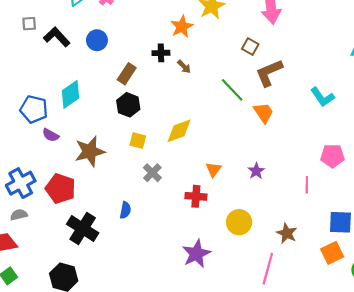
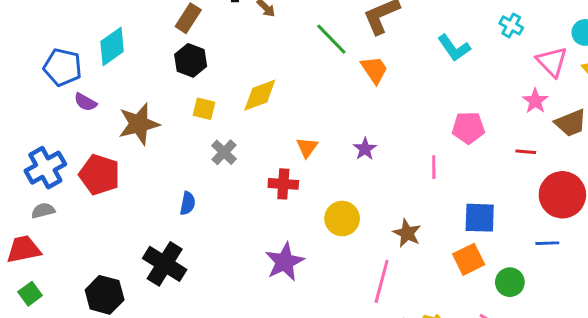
black cross: (83, 228) -> (165, 264), moved

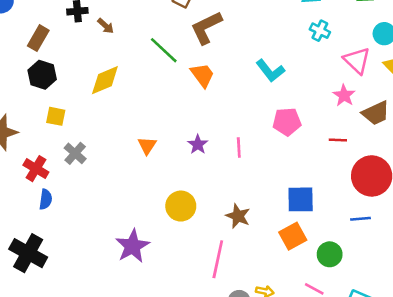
cyan L-shape: (454, 48) -> (270, 71), moved
yellow diamond: (260, 95) -> (105, 80), moved
pink line: (434, 167) -> (239, 148), moved
red cross: (283, 184) -> (36, 169), moved, turned 30

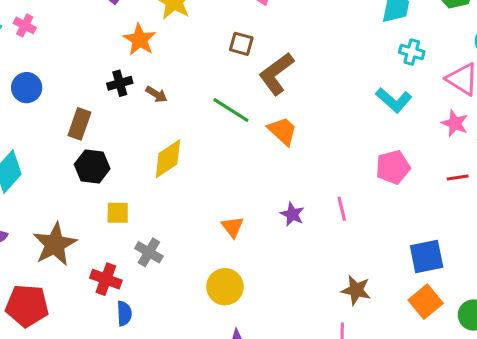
cyan L-shape: (270, 71) -> (394, 100), moved
yellow circle: (181, 206) -> (225, 287), moved

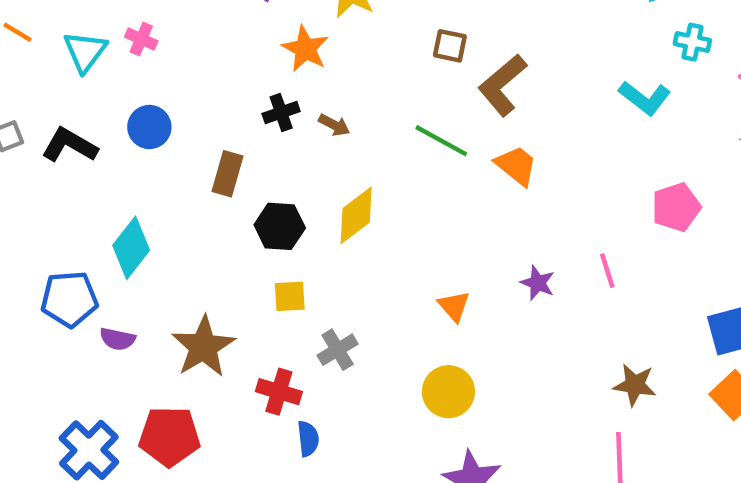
cyan L-shape: (394, 100) -> (645, 98), moved
black hexagon: (92, 166) -> (280, 226), moved
gray cross: (149, 252) -> (338, 350), turned 32

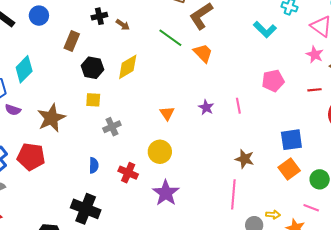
red cross: (279, 392) -> (128, 173), moved

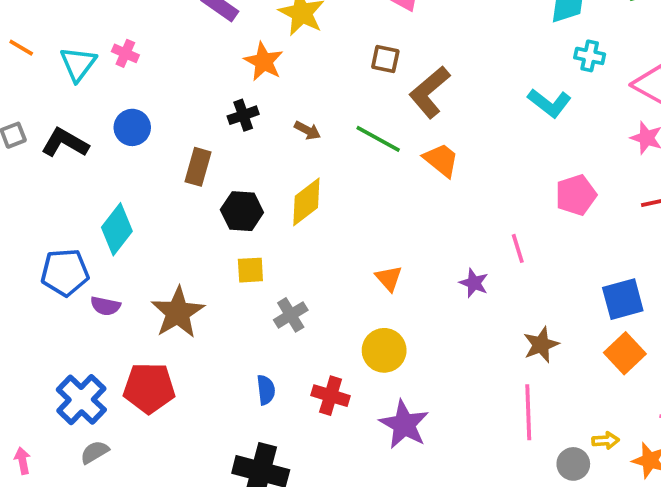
brown arrow: (123, 25) -> (307, 130), moved
purple star: (206, 107) -> (474, 283), moved
brown star: (245, 159) -> (541, 345), turned -30

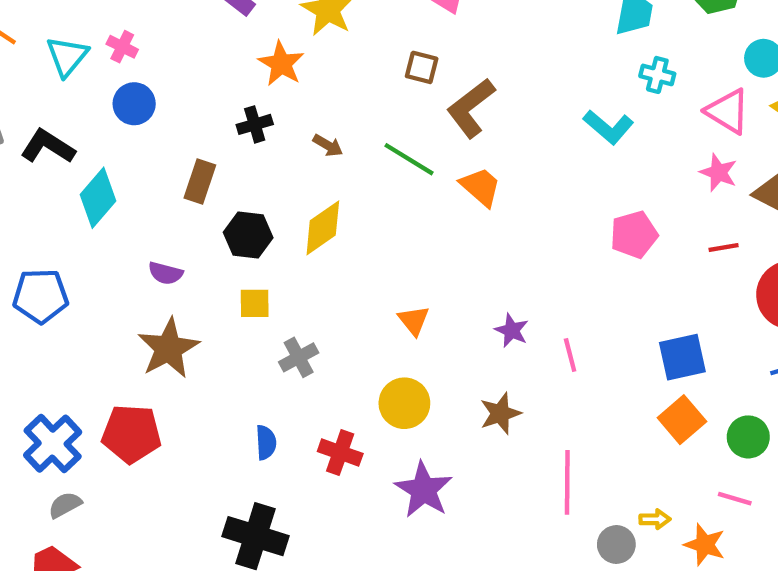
blue circle: (132, 127) -> (134, 104), moved
cyan diamond: (117, 229) -> (98, 198), moved
pink line: (518, 248) -> (570, 355), moved
purple semicircle: (105, 306) -> (166, 273), moved
brown star: (541, 345) -> (500, 413), moved

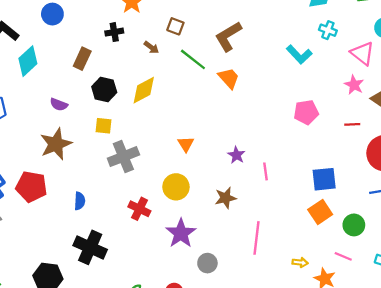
brown square: (422, 67) -> (175, 26), moved
gray cross: (299, 357) -> (123, 157), size x1.5
blue semicircle: (266, 442) -> (80, 201), moved
gray circle: (616, 545) -> (207, 263), moved

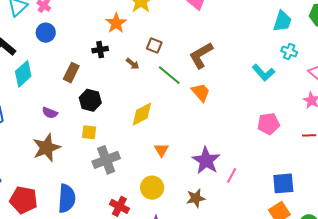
yellow diamond: (144, 90) -> (142, 114), moved
purple star: (236, 155) -> (206, 161), size x1.8
pink line: (266, 171) -> (232, 175), turned 35
red pentagon: (31, 187) -> (24, 200), moved
blue semicircle: (80, 201) -> (67, 198), size x1.8

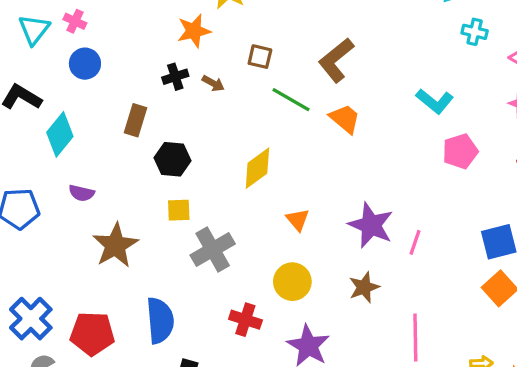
orange star: (116, 23) -> (194, 31), turned 30
brown arrow: (133, 64) -> (213, 83), moved
cyan L-shape: (263, 73) -> (435, 101), moved
purple semicircle: (50, 113) -> (82, 193), moved

